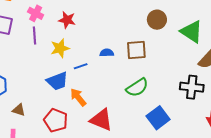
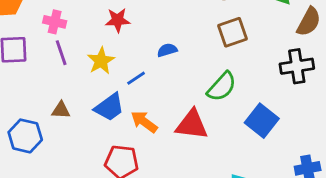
red star: (67, 20) -> (118, 20), moved
brown square: (136, 50) -> (232, 32), moved
brown triangle: (19, 110) -> (61, 110), moved
red triangle: (101, 120) -> (192, 125), moved

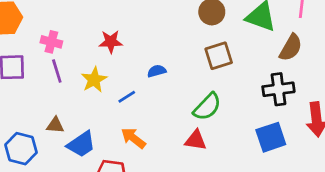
blue trapezoid: (109, 107) -> (81, 144), moved
blue square: (262, 121) -> (271, 137), moved, turned 32
red triangle: (192, 125) -> (196, 140), moved, size x0.7

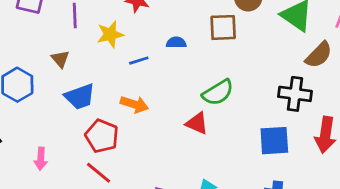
brown square: (219, 56) -> (223, 27), moved
brown triangle: (55, 125) -> (60, 59), moved, turned 30
orange arrow: (133, 138) -> (134, 104), turned 145

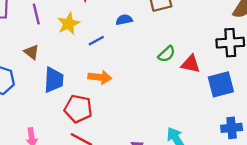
green semicircle: (218, 92) -> (167, 54), size x0.7
blue trapezoid: (80, 97) -> (54, 80), turned -56
red triangle: (197, 123) -> (191, 64), moved

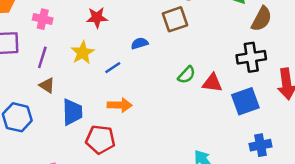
purple line: (36, 14) -> (42, 57), moved, turned 36

